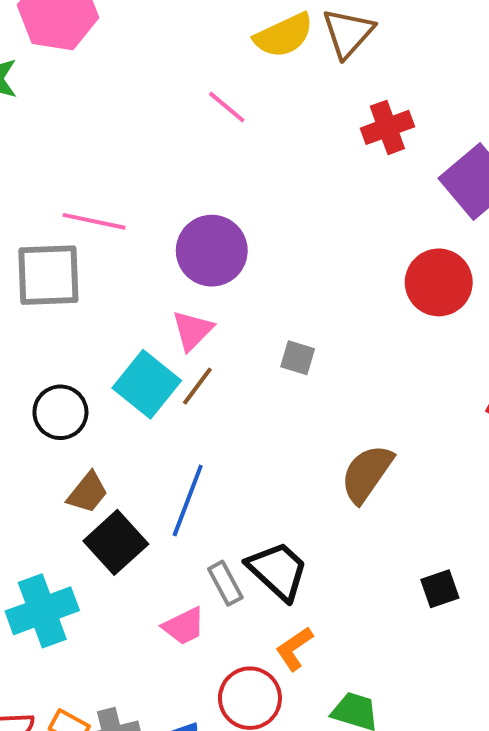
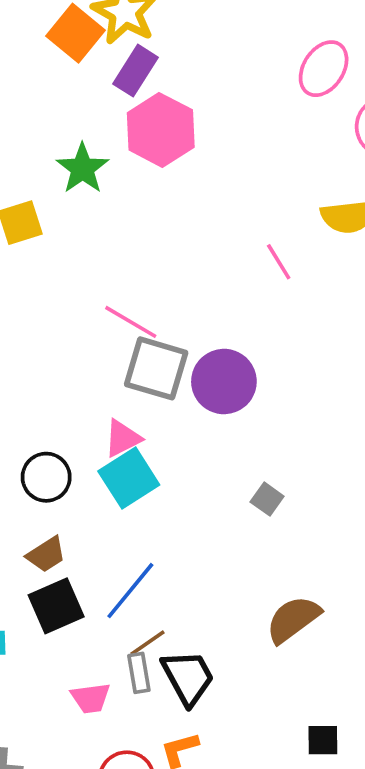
gray square: (48, 275) -> (156, 368), moved
pink triangle: (192, 330) -> (123, 438), moved
brown line: (197, 386) -> (148, 643), moved

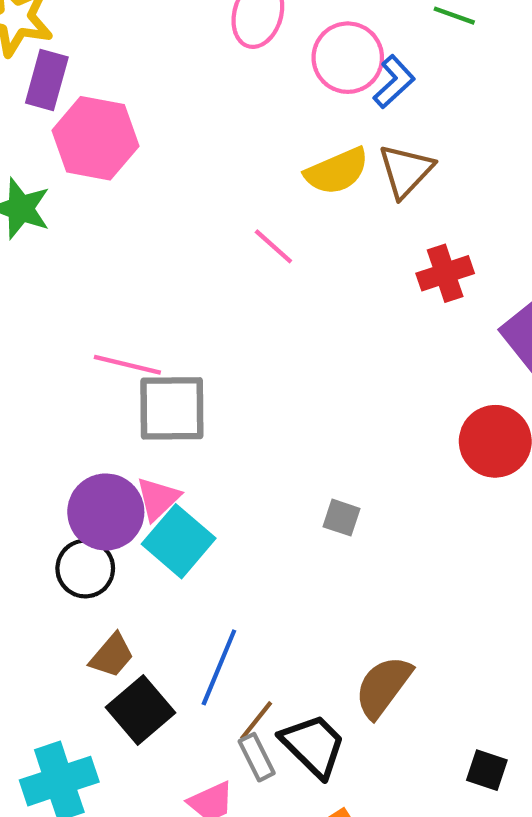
purple circle: (224, 381) -> (106, 512), moved
brown semicircle: (293, 619) -> (383, 687), moved
black square: (323, 740) -> (487, 770), turned 36

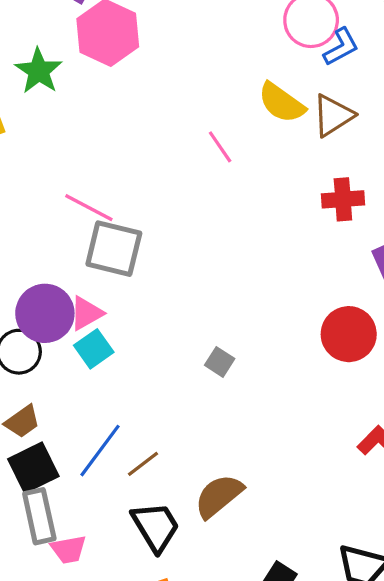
yellow semicircle: (337, 171) -> (282, 103), turned 45
cyan square: (179, 541) -> (94, 349), size x0.7
brown line: (256, 721) -> (143, 464), moved
gray rectangle: (257, 757) -> (39, 516), moved, size x1.5

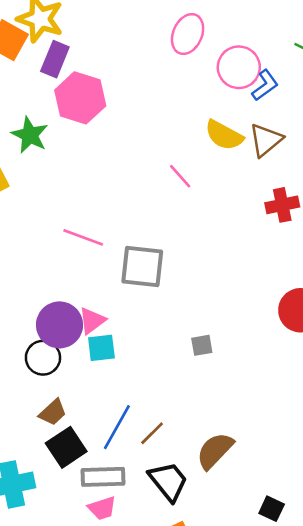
gray square: (114, 249) -> (142, 267), moved
cyan square: (94, 349) -> (101, 348), turned 36
gray square: (220, 362) -> (202, 345), turned -35
gray rectangle: (39, 516) -> (103, 477), moved, turned -72

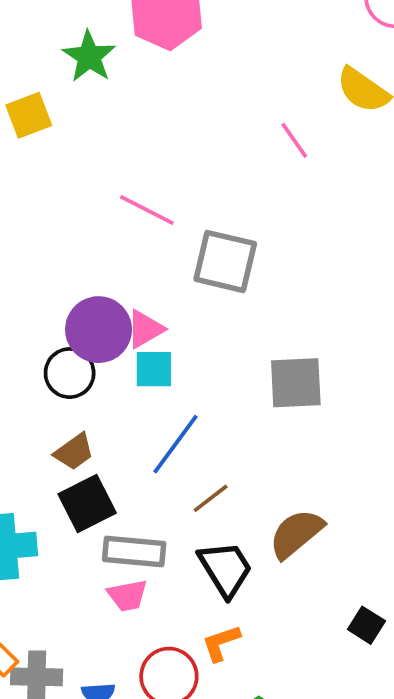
gray square: (202, 345) -> (296, 383), size x1.8
blue line: (117, 427) -> (176, 444), moved

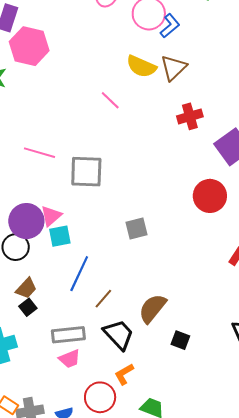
gray square: (296, 383) -> (136, 228), size x0.7
black square: (87, 503) -> (28, 307), moved, size x0.6
black square: (366, 625) -> (180, 340), moved

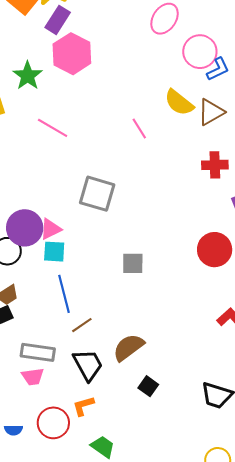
pink line: (39, 153) -> (53, 128), moved
blue line: (79, 274) -> (64, 294), turned -54

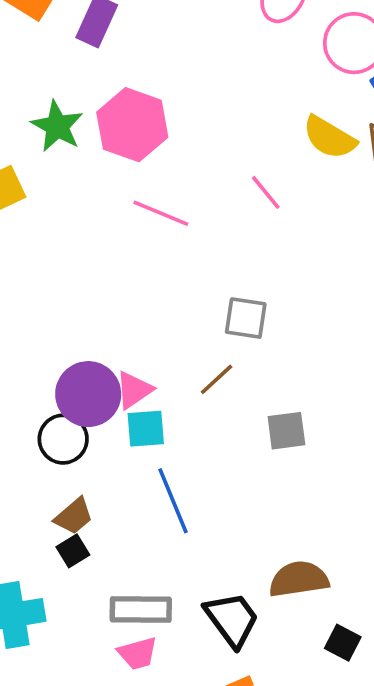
pink hexagon: (72, 54) -> (132, 125), moved
pink line: (53, 128) -> (161, 213), moved
gray square: (97, 194) -> (246, 318), moved, size x0.7
brown line: (82, 325) -> (217, 379), moved
brown semicircle: (128, 347) -> (299, 579), turned 36

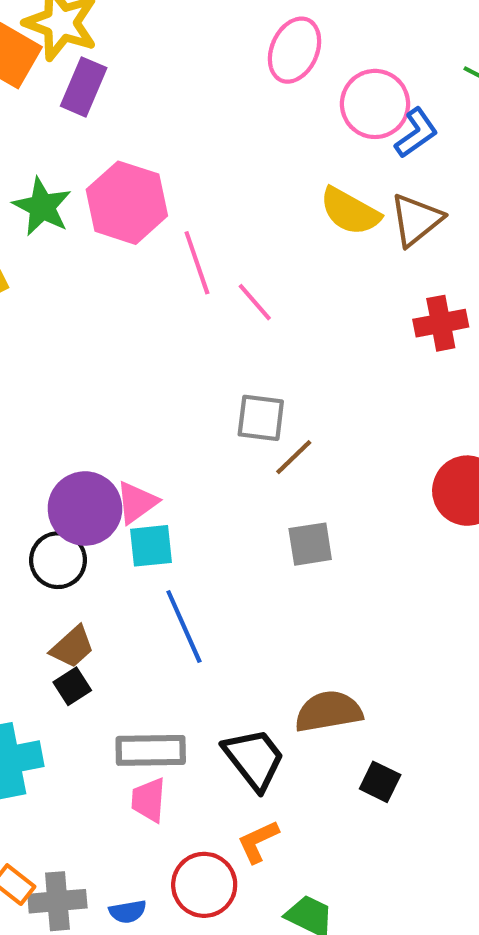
pink line: (266, 192) -> (255, 302), moved
pink line: (161, 213) -> (197, 263), moved, turned 50
brown line: (217, 379) -> (294, 457), moved
pink trapezoid: (138, 653) -> (149, 800), turned 111

